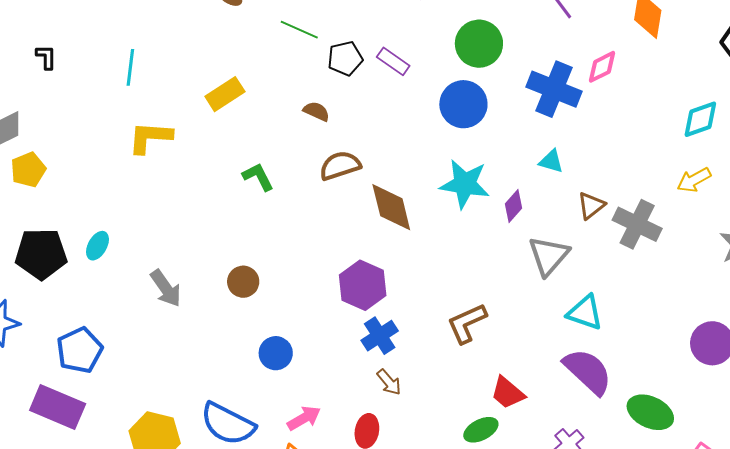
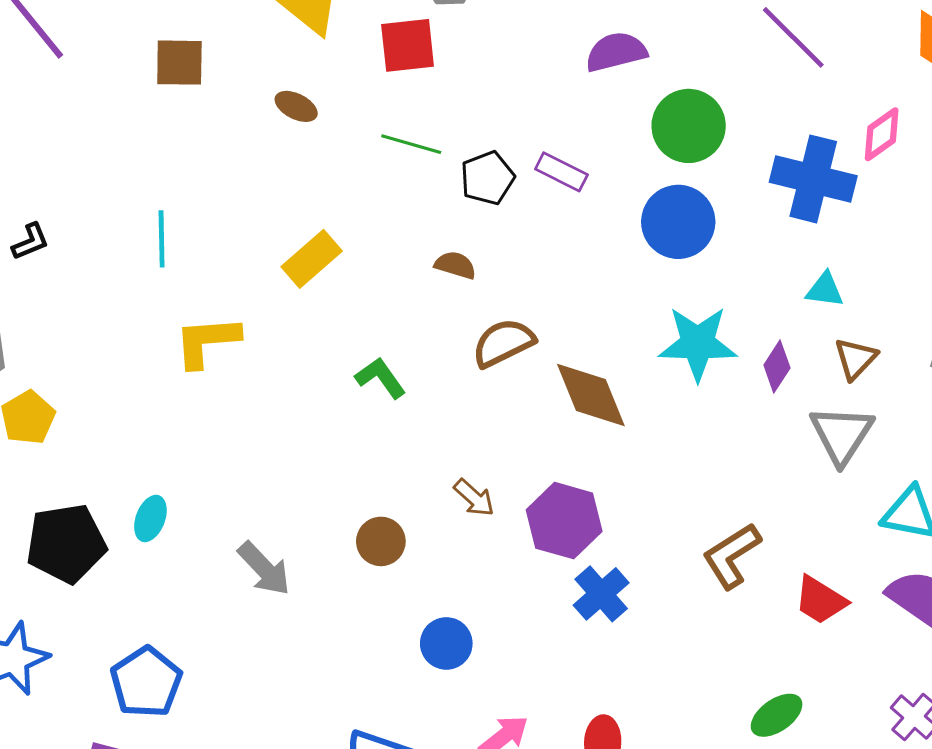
black L-shape: (46, 57) -> (30, 242), turned 76
brown triangle: (591, 206) -> (856, 359), moved
brown arrow: (389, 382) -> (474, 498), moved
red trapezoid: (508, 393) -> (820, 600), moved

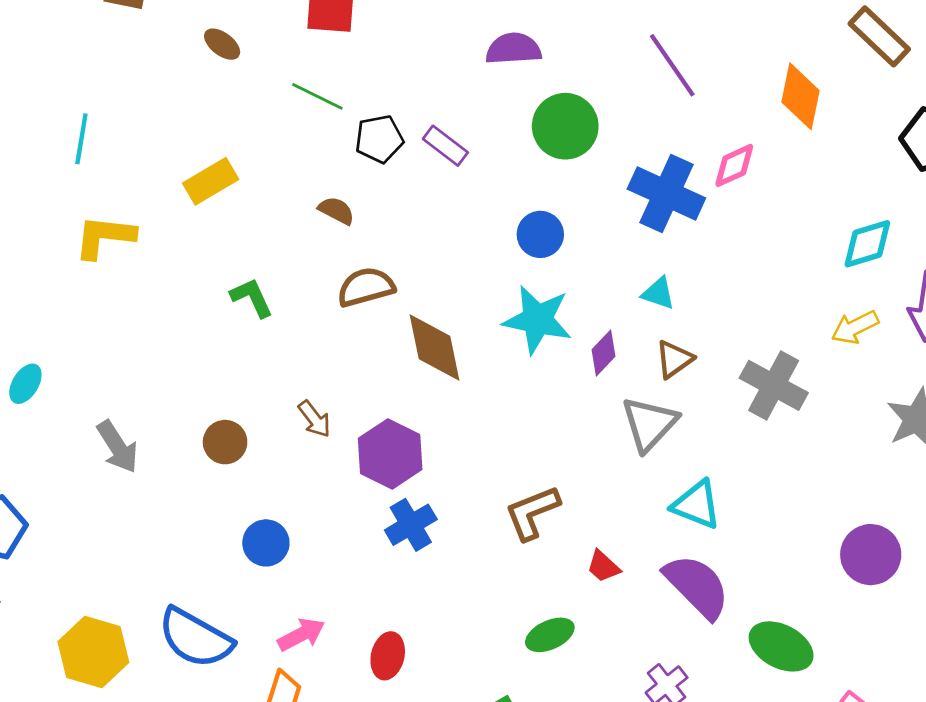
blue circle: (678, 222) -> (540, 234), moved, size x0.7
red trapezoid: (820, 600) -> (603, 566), size x0.7
green ellipse: (777, 715) -> (550, 635), moved

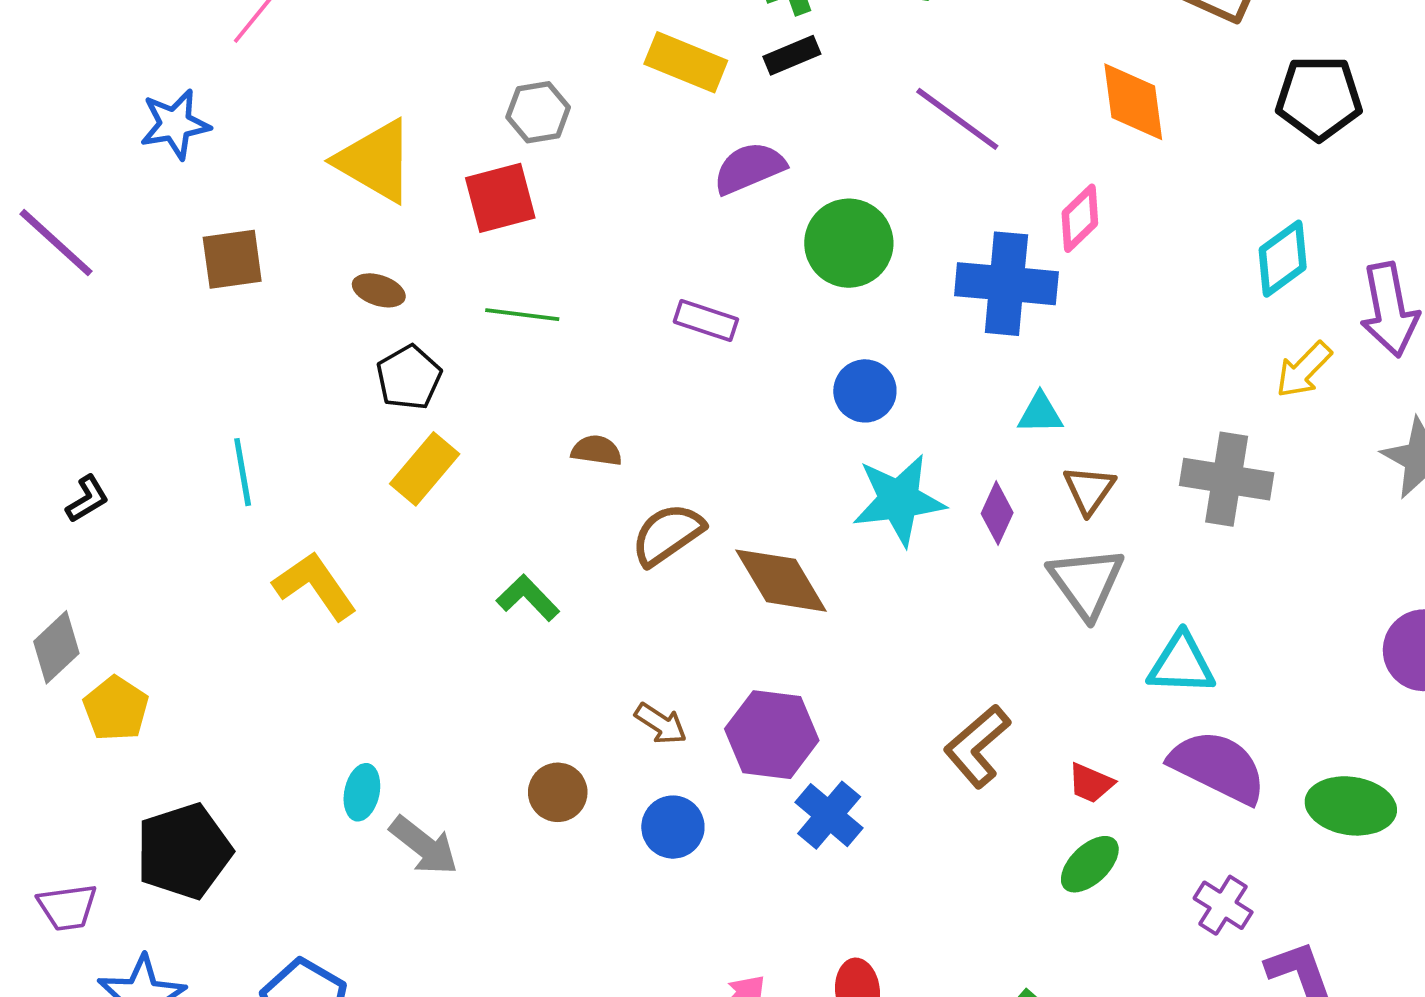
black pentagon: (379, 139) -> (409, 377), moved
yellow L-shape: (105, 237) -> (315, 586), turned 68
cyan ellipse: (25, 384) -> (362, 792), moved
blue circle: (266, 543) -> (673, 827), moved
green ellipse: (550, 635) -> (1090, 864), moved

